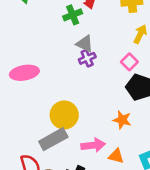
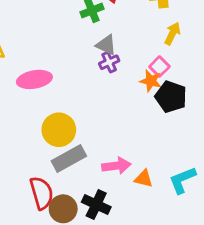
yellow circle: (64, 115) -> (59, 130), moved
orange star: (122, 120) -> (151, 81), moved

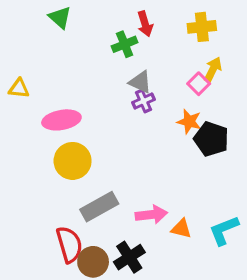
pink square: (159, 67) -> (199, 84), moved
yellow circle: (59, 130) -> (73, 161), moved
black cross: (96, 205) -> (129, 257), turned 32

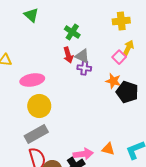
red arrow: (145, 24) -> (68, 55), moved
green cross: (125, 44) -> (72, 32), turned -35
purple cross: (143, 101) -> (84, 68), turned 32
gray rectangle: (99, 207) -> (36, 134), moved
pink arrow: (151, 215) -> (83, 154), moved

